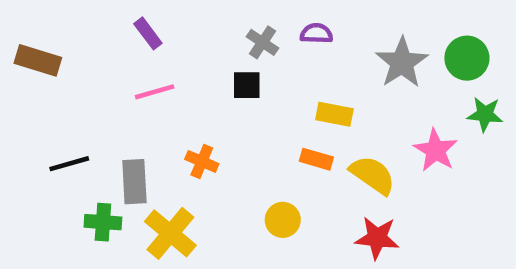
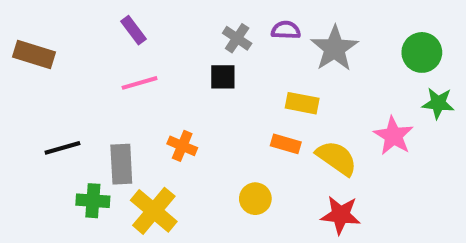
gray star: (402, 63) -> (335, 48), moved

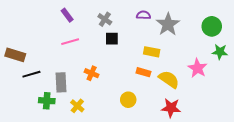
gray cross: (237, 38) -> (105, 19), moved
brown rectangle: (34, 54) -> (15, 55), moved
yellow cross: (154, 211) -> (77, 106), size x0.6

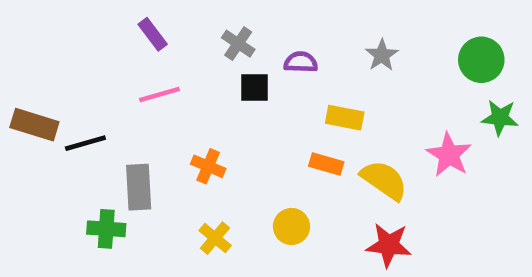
purple semicircle: (143, 15) -> (301, 62), moved
gray star: (168, 24) -> (382, 55), size x0.6
black line: (31, 74) -> (85, 143), moved
yellow cross: (77, 106) -> (215, 238), moved

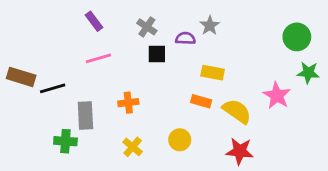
gray star: (382, 55) -> (210, 26), moved
orange cross: (208, 166) -> (128, 103), turned -30

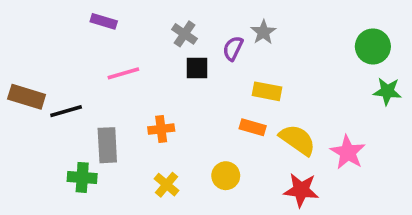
purple rectangle: (94, 21) -> (104, 21), moved, turned -36
purple semicircle: (185, 38) -> (233, 48), turned -66
pink star: (277, 95) -> (348, 152), moved

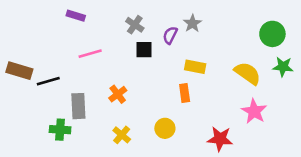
orange rectangle: (253, 127) -> (185, 93), turned 66
orange cross: (161, 129) -> (118, 94), turned -30
yellow semicircle: (298, 140) -> (248, 73), moved

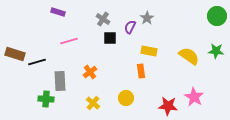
green circle: (272, 34) -> (217, 16), moved
pink star: (254, 111) -> (194, 97), moved

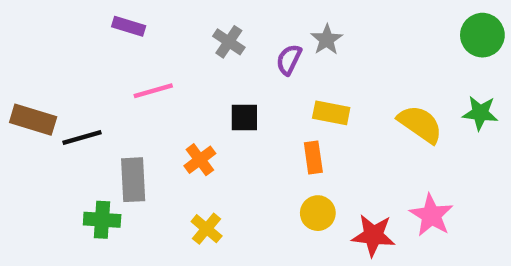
black square: (110, 38) -> (244, 117), moved
yellow circle: (126, 98) -> (318, 213), moved

